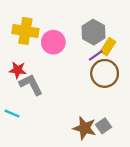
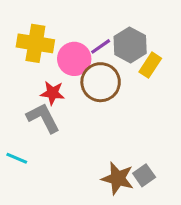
purple line: (96, 56) -> (101, 46), moved
red star: (18, 70) -> (52, 93), moved
brown circle: (105, 73) -> (101, 82), moved

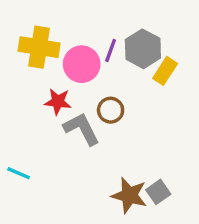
purple line: (101, 46) -> (111, 51), turned -35
brown circle: (101, 82) -> (111, 110), moved, size x0.6
gray L-shape: (43, 118) -> (82, 129), moved

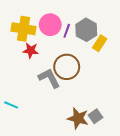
pink circle: (82, 64) -> (50, 25), moved
red star: (58, 102) -> (31, 50), moved
brown circle: (111, 110) -> (67, 67), size x1.6

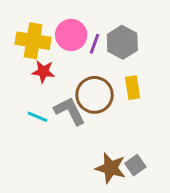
yellow rectangle: (100, 43) -> (133, 88), moved, turned -42
cyan line: (11, 105) -> (37, 117), moved

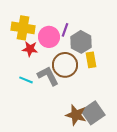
pink circle: (71, 35) -> (49, 37), moved
gray hexagon: (122, 42) -> (81, 42), moved
gray square: (135, 165) -> (93, 113), size x1.6

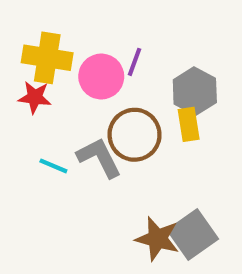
gray hexagon: (81, 42) -> (195, 91), moved
red star: (30, 49) -> (35, 97), moved

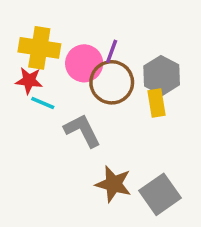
brown circle: (135, 135) -> (112, 82), moved
cyan line: (53, 166) -> (43, 103), moved
brown star: (157, 239) -> (113, 184), moved

